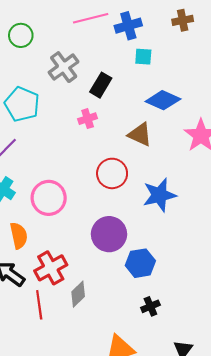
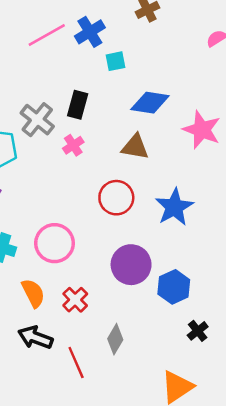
gray cross: (64, 67) -> (37, 120), moved
red cross: (51, 268) -> (75, 300), moved, size x0.7

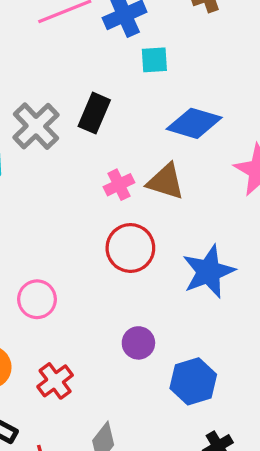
pink cross: (73, 145) -> (119, 185), moved
pink circle: (55, 243) -> (37, 299), size x0.7
purple circle: (131, 265) -> (138, 343), size x0.6

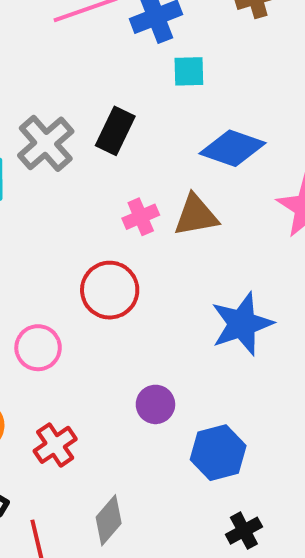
brown triangle: (166, 182) -> (196, 215), turned -30
red circle: (130, 248) -> (110, 290), moved

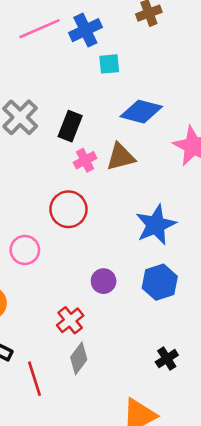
black rectangle: (115, 131) -> (70, 126), moved
red cross: (55, 445) -> (70, 320), moved
blue hexagon: (218, 453) -> (160, 282), moved

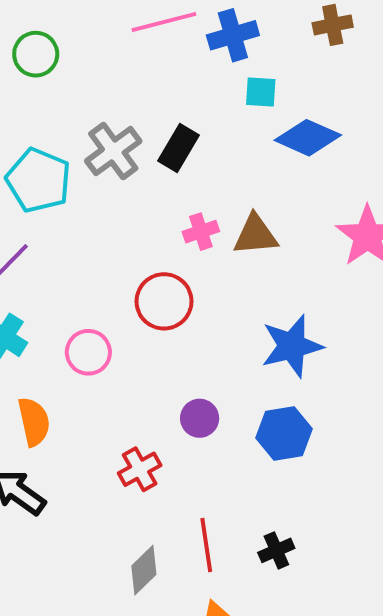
blue diamond: (141, 112) -> (308, 138), moved
black rectangle: (70, 126) -> (179, 148), moved
gray diamond: (79, 358) -> (144, 570), moved
red line: (35, 379) -> (206, 545), moved

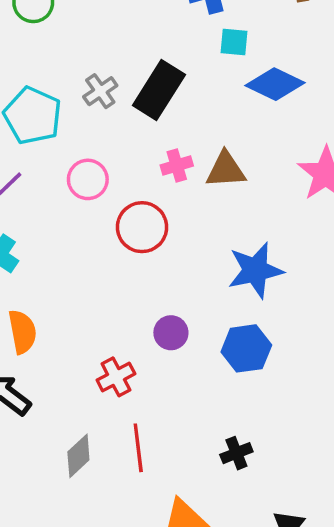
black rectangle: (179, 148) -> (159, 90), size x1.4
gray cross: (113, 151) -> (100, 91), size x0.7
pink circle: (88, 352) -> (88, 179), moved
red line: (206, 545) -> (138, 448), moved
gray diamond: (144, 570) -> (78, 456), moved

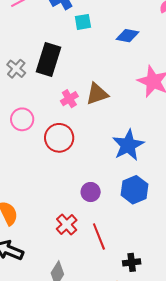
blue diamond: (275, 84) -> (127, 36), moved, size x0.7
red line: (138, 448) -> (99, 236), moved
black cross: (236, 453) -> (132, 262), moved, turned 30

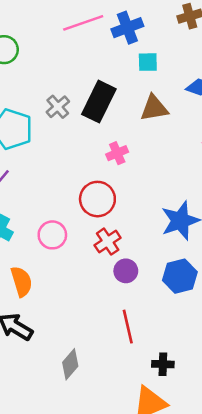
brown triangle: (97, 94) -> (154, 108), moved
pink circle: (22, 119) -> (52, 235), moved
red cross: (67, 224) -> (108, 242), moved

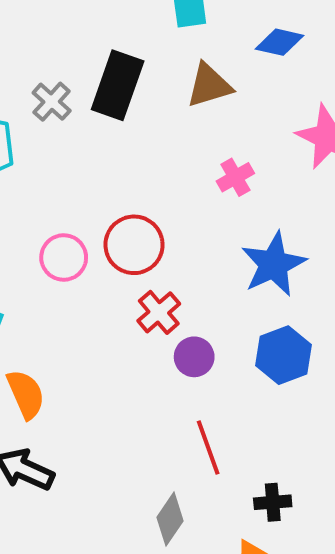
pink cross: (117, 153) -> (235, 177), moved
pink circle: (52, 235) -> (64, 258), moved
gray diamond: (70, 364) -> (170, 519), moved

